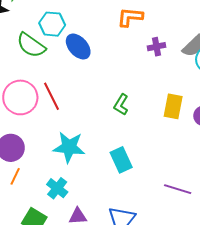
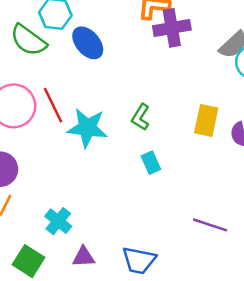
purple cross: (156, 47) -> (172, 28), moved, size x1.6
cyan star: (69, 147) -> (87, 128), moved
cyan rectangle: (121, 160) -> (151, 163), moved, size x0.7

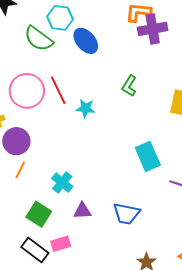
green L-shape: (141, 117) -> (129, 86), moved
cyan star: (87, 128) -> (85, 108), size x0.6
cyan rectangle: (151, 163) -> (148, 156), moved, size x1.6

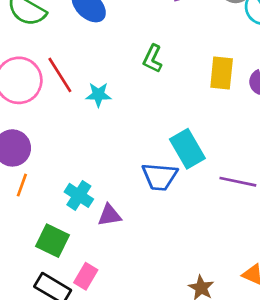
purple triangle: (82, 211) -> (109, 215), moved
blue trapezoid: (126, 214) -> (160, 177), moved
pink rectangle: (61, 244) -> (86, 276), turned -36

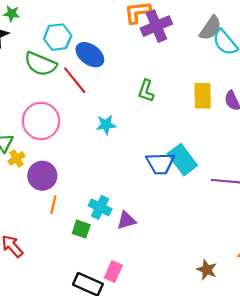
red line: (60, 75) -> (75, 80), moved
blue trapezoid: (160, 177) -> (160, 163), moved
green square: (52, 241) -> (81, 229), moved, size x0.7

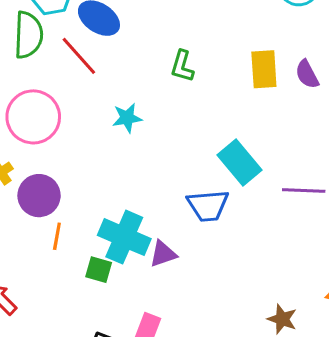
green semicircle: (40, 64) -> (28, 35), turned -108
blue trapezoid: (160, 163) -> (208, 205), moved
cyan cross: (100, 207) -> (124, 237), size x1.5

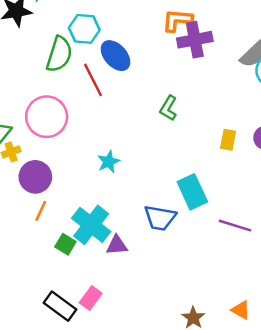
yellow rectangle: (264, 69) -> (228, 140), moved, size x0.7
cyan star: (127, 118) -> (109, 162), moved, turned -30

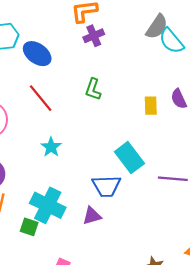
purple cross: (195, 40) -> (94, 36), moved, size x0.7
red line: (93, 80) -> (41, 98), moved
purple triangle: (117, 245) -> (92, 216), moved

